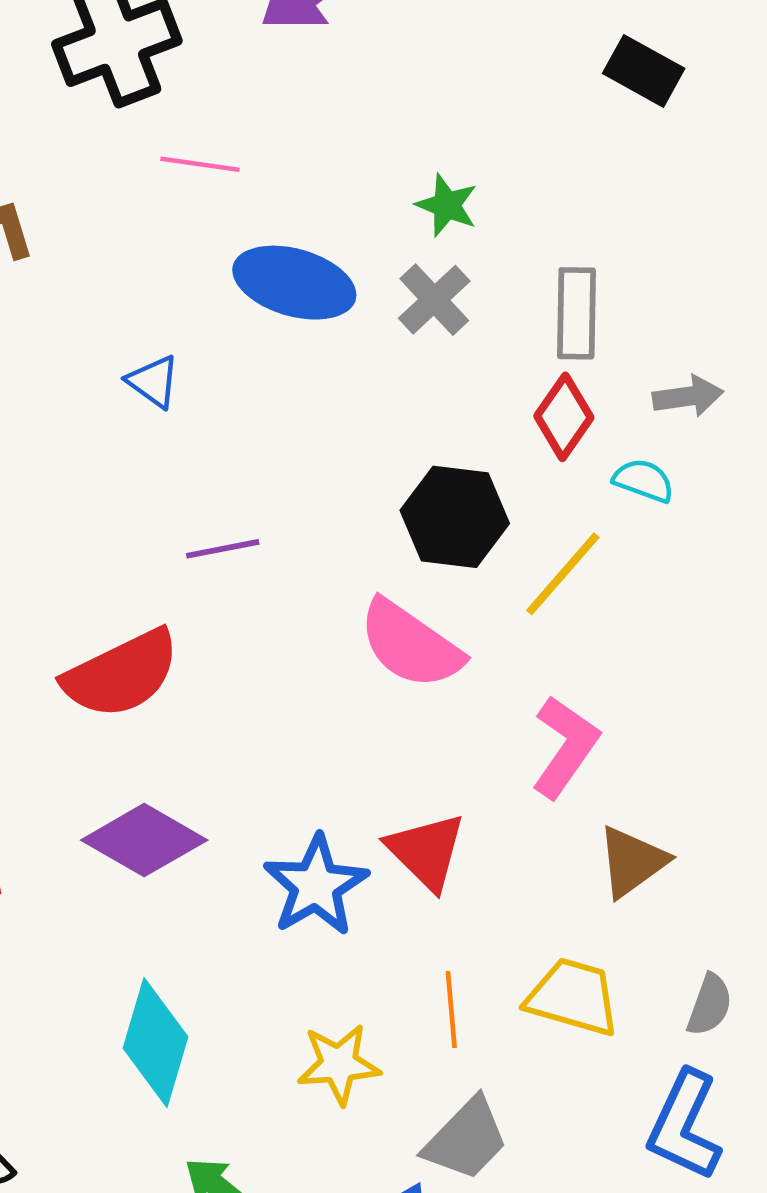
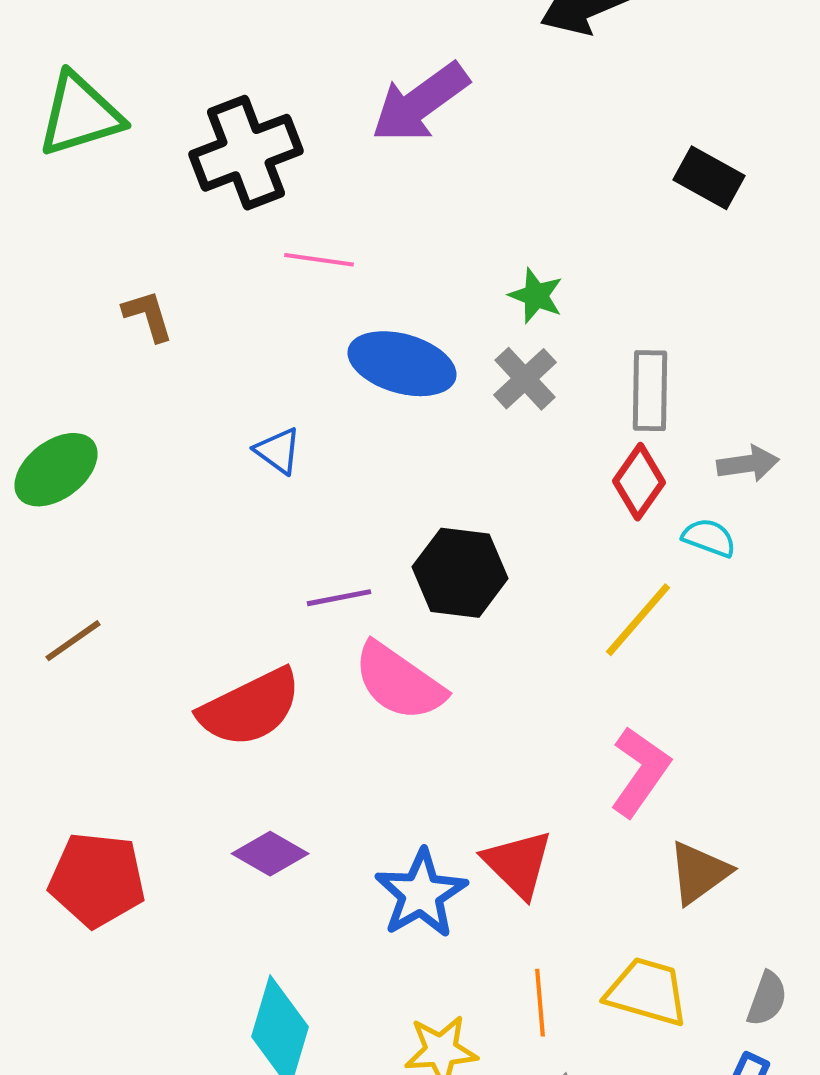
black hexagon: (455, 517) -> (460, 573), moved
pink semicircle: (410, 644) -> (399, 682), moved
purple diamond: (144, 840) -> (270, 854), size x0.7

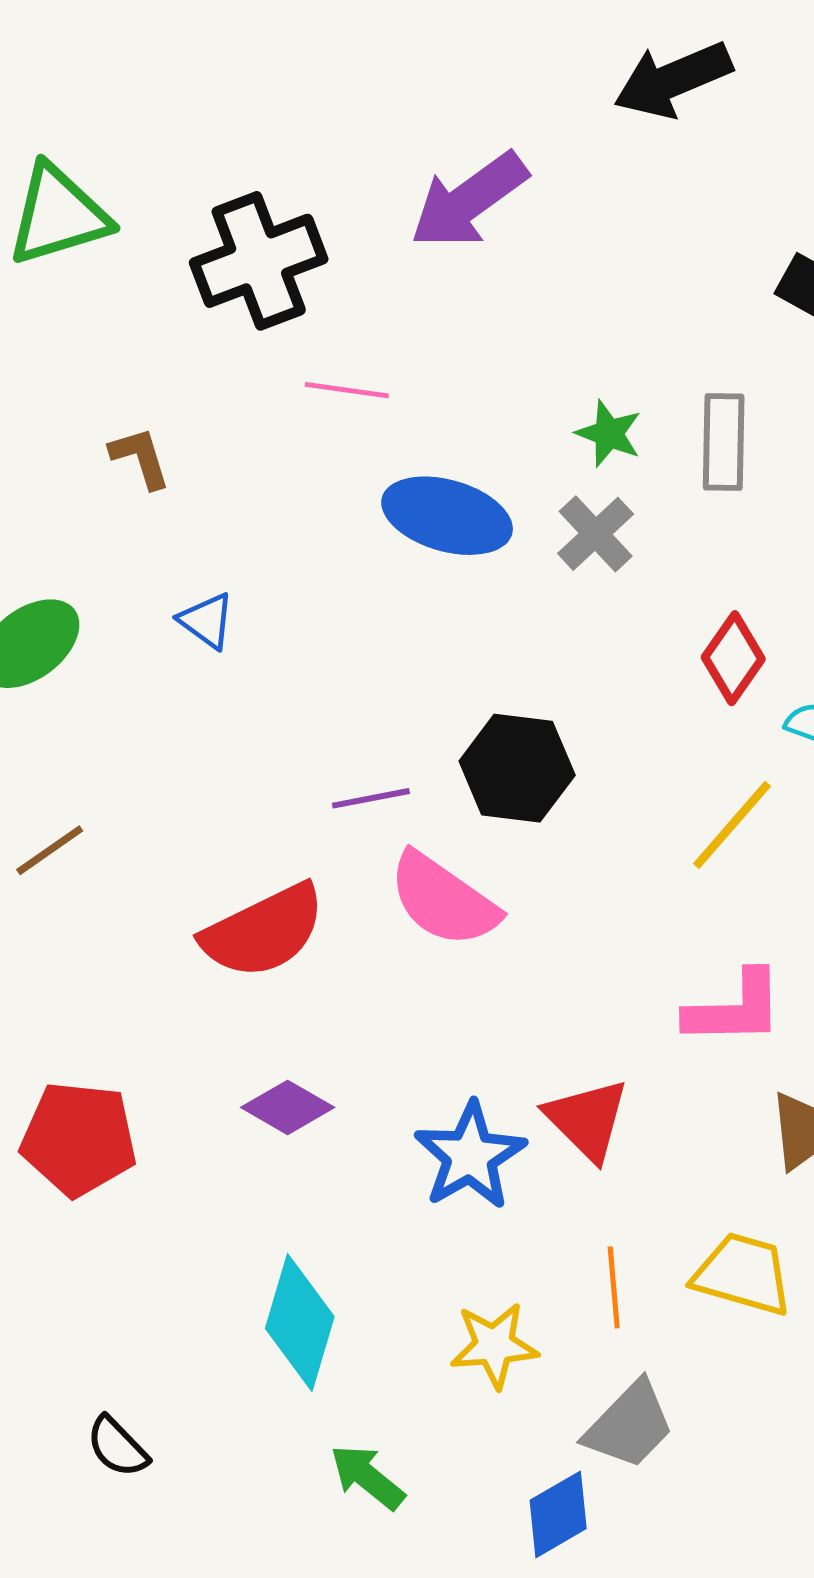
gray rectangle: (650, 391) -> (724, 442), moved
blue triangle: (278, 451) -> (207, 621), moved
pink L-shape: (640, 772) -> (734, 1008), turned 54

